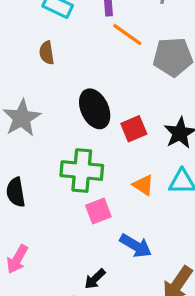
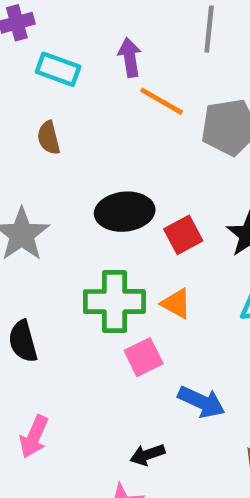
black ellipse: (95, 109) -> (125, 212), turned -66
orange triangle: (143, 185) -> (176, 304), moved
black arrow: (95, 279) -> (147, 455), turned 30

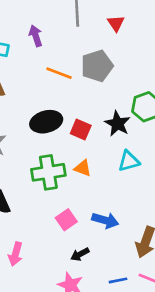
orange line: (162, 101) -> (59, 73), moved
red square: (183, 235) -> (81, 130), turned -30
pink square: (144, 357) -> (66, 220), moved

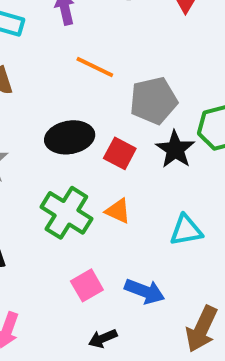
gray pentagon: (97, 66) -> (154, 101), moved
cyan triangle: (129, 161) -> (186, 230), moved
green cross: (48, 172) -> (66, 213), turned 36

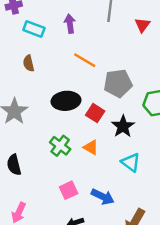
black star: (175, 149) -> (123, 126), moved
green cross: (66, 213) -> (60, 146), size x0.7
cyan triangle: (186, 230) -> (131, 162), turned 42

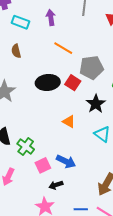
red square: (95, 113) -> (73, 83), moved
green cross: (60, 146) -> (26, 147), moved
pink square: (69, 190) -> (43, 165), moved
blue arrow: (103, 197) -> (66, 161), moved

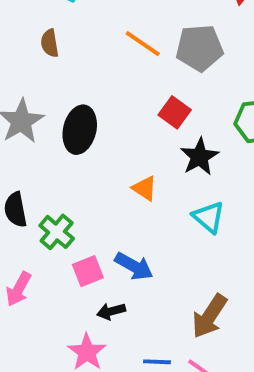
gray pentagon: (91, 68) -> (200, 48), moved
black ellipse: (48, 82) -> (80, 130), moved, turned -75
red square: (73, 83) -> (175, 112), moved

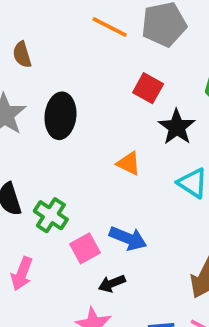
brown semicircle: (50, 43) -> (22, 55), moved

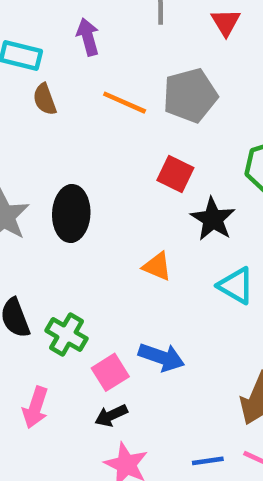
brown semicircle: (22, 55) -> (45, 99), moved
black arrow: (112, 284) -> (111, 416), moved

